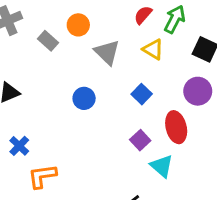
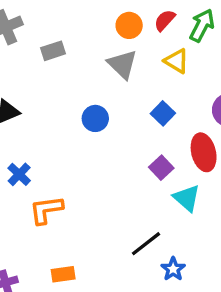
orange circle: (78, 25) -> (129, 25), moved
gray rectangle: (48, 41) -> (53, 51), turned -60

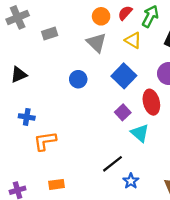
blue square: (163, 113) -> (124, 76), size x1.5
blue cross: (19, 174) -> (27, 117), turned -35

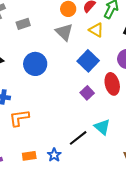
blue circle: (78, 79) -> (35, 64), moved, size x1.5
cyan triangle: (140, 133) -> (102, 127), moved
blue star: (131, 181) -> (54, 155), moved

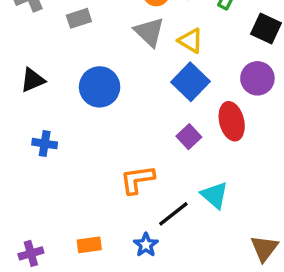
yellow triangle: (96, 30) -> (190, 41), moved
orange L-shape: (19, 118) -> (137, 180), moved
blue star: (54, 155) -> (146, 245), moved

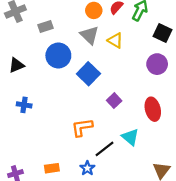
blue square: (190, 82) -> (88, 74), moved
blue circle: (100, 87) -> (58, 56), moved
red ellipse: (232, 121) -> (153, 109), moved

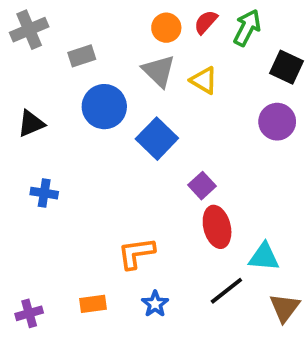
red ellipse: (153, 109) -> (217, 227), moved
orange L-shape: (82, 127) -> (136, 253), moved
cyan triangle: (130, 137) -> (264, 257), moved, turned -36
black line: (105, 149) -> (226, 291), moved

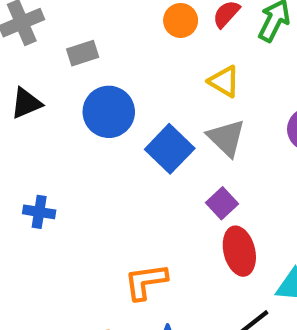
gray triangle: (159, 71) -> (226, 138), moved
black triangle: (31, 124) -> (26, 103), moved

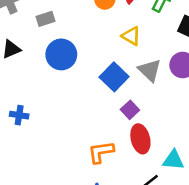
gray triangle: (226, 138) -> (150, 70), moved
blue square: (170, 149) -> (114, 77), moved
orange L-shape: (146, 282) -> (101, 152), moved

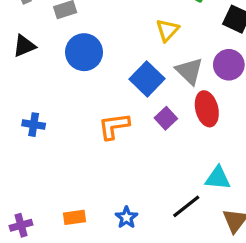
yellow triangle: (131, 36) -> (167, 30), turned 42
red ellipse: (140, 139) -> (207, 109), moved
orange L-shape: (101, 152) -> (114, 126), moved

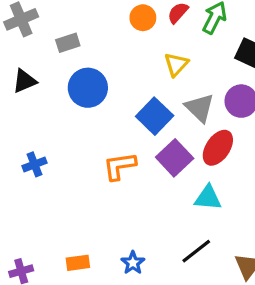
red ellipse: (207, 109) -> (218, 148), turned 48
purple square: (166, 118) -> (175, 158), size x1.5
blue cross: (34, 125) -> (34, 164), turned -30
cyan triangle: (218, 178) -> (208, 198), moved

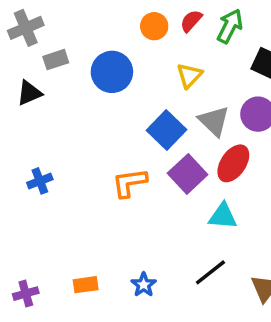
gray rectangle: (68, 43) -> (56, 60), moved
blue circle: (88, 88) -> (112, 72), moved

